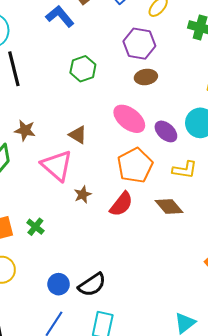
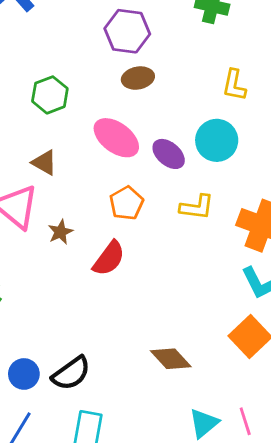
green hexagon: (83, 69) -> (50, 95), moved
orange pentagon: (135, 165) -> (126, 203), size x0.7
brown star: (83, 195) -> (60, 232), moved
brown diamond: (169, 207) -> (171, 359), moved

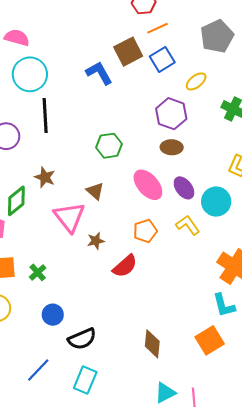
purple ellipse: (169, 154) -> (184, 188), moved
yellow L-shape: (197, 207) -> (188, 225), moved, turned -145
brown diamond: (171, 359) -> (152, 344), turned 36
blue circle: (24, 374) -> (53, 315), moved

